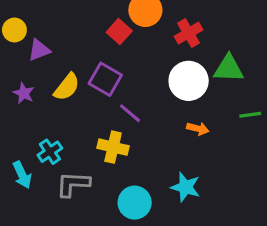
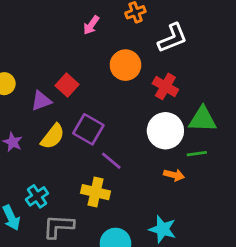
red square: (119, 32) -> (67, 85), moved
red cross: (189, 33) -> (165, 86), turned -30
purple triangle: (39, 50) -> (41, 101), moved
green line: (250, 115) -> (197, 154), moved

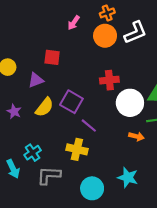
orange circle: (125, 65) -> (105, 36), moved
red square: (67, 85) -> (52, 57), moved, turned -35
red cross: (165, 86) -> (109, 80), moved, turned -36

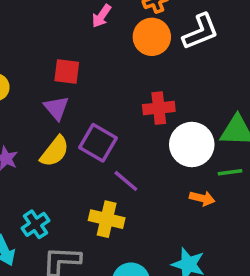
purple triangle: (36, 80) -> (56, 108), moved, turned -49

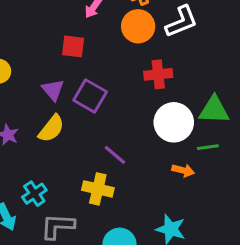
red square: (67, 72) -> (73, 46), moved
red cross: (159, 108) -> (158, 74), moved
purple square: (98, 143) -> (90, 96), moved

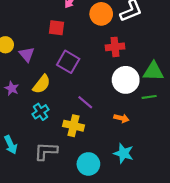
purple triangle: (53, 90) -> (27, 54), moved
orange arrow: (183, 170) -> (121, 118), moved
cyan cross: (34, 194) -> (41, 112), moved

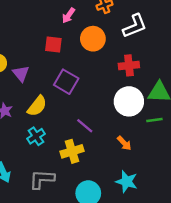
orange circle: (101, 14) -> (93, 39), moved
red cross: (115, 47) -> (129, 65), moved
orange arrow: (121, 118) -> (124, 143), turned 32
yellow cross: (74, 126) -> (72, 151), turned -30

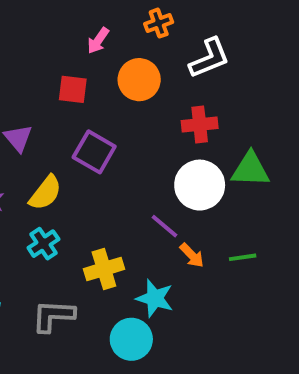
green line: (154, 120) -> (243, 257), moved
purple line: (85, 126) -> (164, 226), moved
cyan star: (127, 182) -> (155, 298), moved

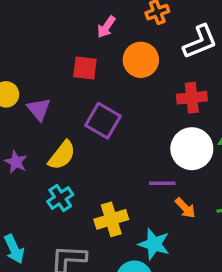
purple line: (164, 226) -> (162, 183), turned -40

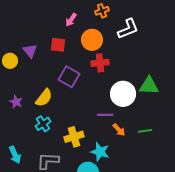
red cross: (192, 98) -> (100, 63), moved
purple triangle: (39, 109) -> (30, 51), moved

